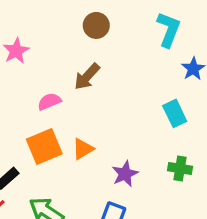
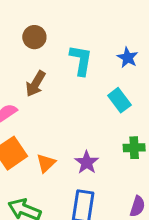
cyan L-shape: (169, 29) -> (81, 60), moved
orange triangle: (83, 149) -> (46, 163), moved

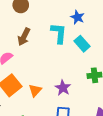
blue star: (128, 58) -> (77, 17), moved
cyan L-shape: (81, 60) -> (59, 33), moved

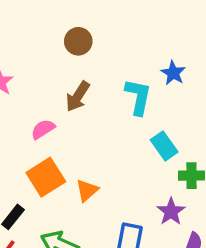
cyan rectangle: (82, 44) -> (164, 146), moved
purple star: (63, 88) -> (171, 212), moved

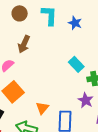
cyan L-shape: (138, 97) -> (49, 15), moved
orange triangle: (87, 190) -> (42, 108), moved

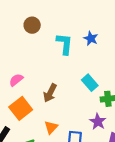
cyan L-shape: (49, 15) -> (65, 44), moved
brown arrow: (24, 44) -> (50, 93), moved

